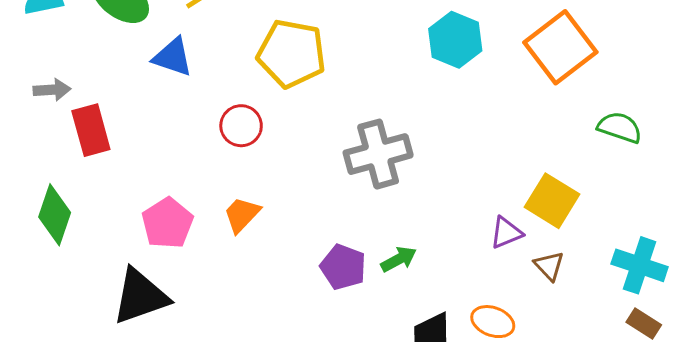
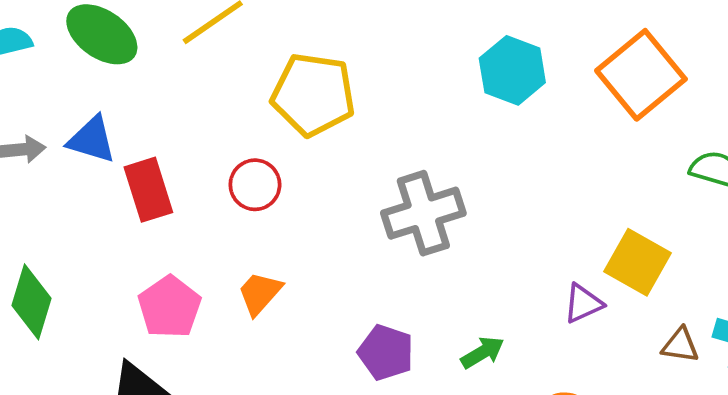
blue triangle: (173, 57) -> (92, 140), moved
red rectangle: (91, 130) -> (148, 190), moved
green arrow: (399, 259) -> (483, 352), moved
brown triangle: (549, 266) -> (680, 345), moved, turned -36

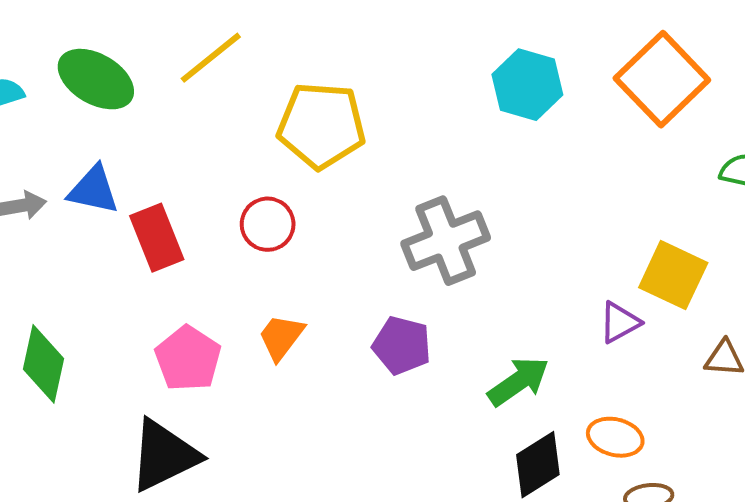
purple pentagon: (386, 352) -> (402, 345), moved
green arrow: (483, 352) -> (518, 381), size x1.4

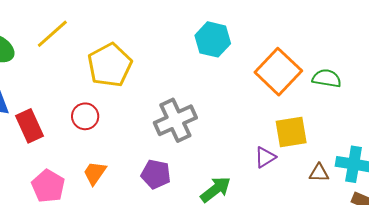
orange square: (662, 79) -> (278, 72), moved
yellow pentagon: (321, 125) -> (110, 65), turned -30
yellow square: (673, 275) -> (291, 132), turned -32

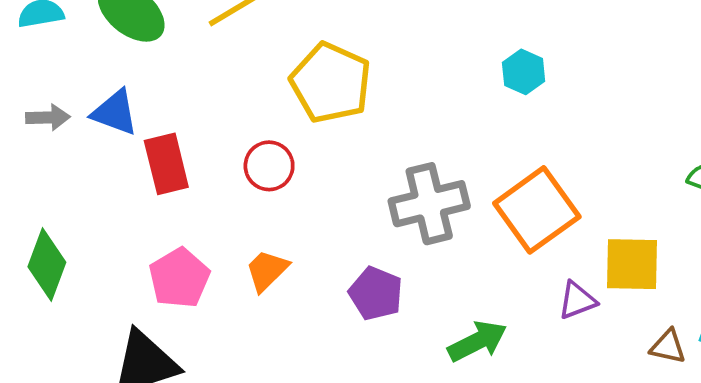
cyan hexagon: (213, 39) -> (524, 72), size x0.7
yellow pentagon: (110, 65) -> (331, 83), turned -30
orange square: (278, 72) -> (537, 210), moved

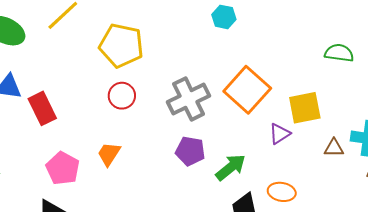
red circle: (269, 166) -> (122, 96), moved
purple pentagon: (376, 293) -> (190, 151), moved

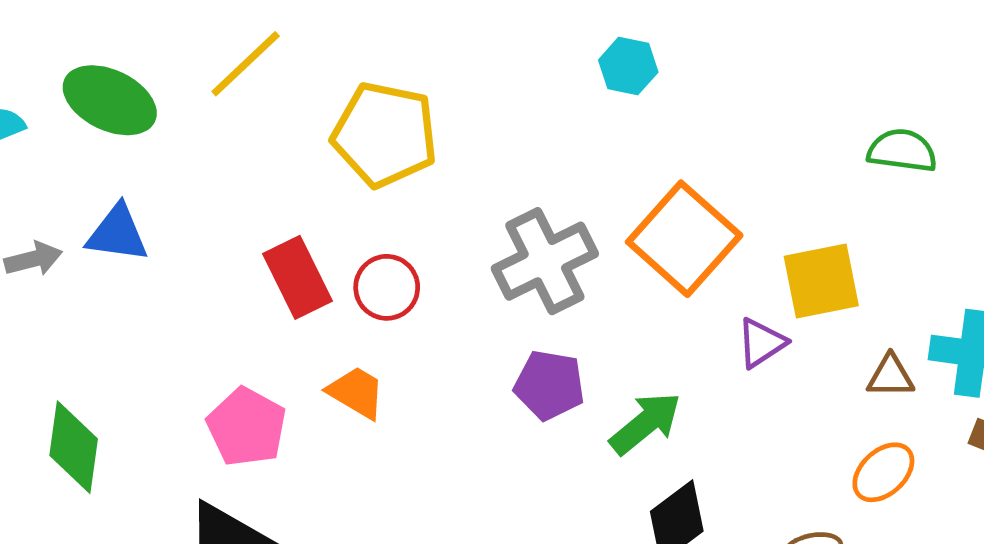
red circle: (122, 96) -> (387, 287), moved
red rectangle: (42, 108) -> (298, 277), moved
orange trapezoid: (109, 154) -> (356, 392), turned 88
orange ellipse: (282, 192) -> (883, 472), moved, turned -52

